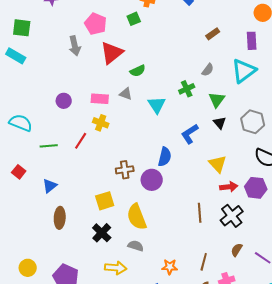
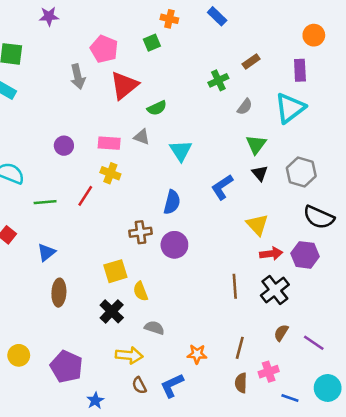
green cross: (187, 89) -> (218, 80), moved
blue semicircle: (165, 157) -> (172, 202), moved
yellow semicircle: (137, 217) -> (141, 291), moved, size x0.6

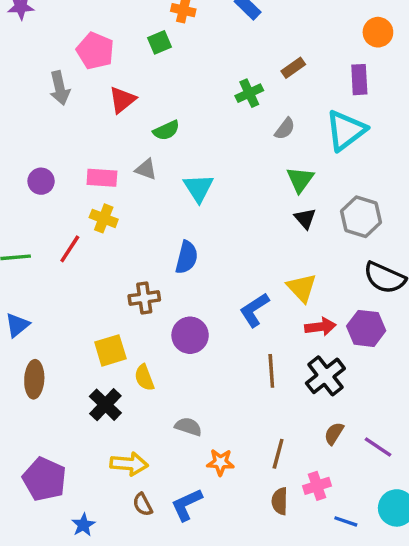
red triangle: (124, 85) -> (122, 100), size x0.7
blue L-shape: (222, 187) -> (254, 310), moved
purple circle: (174, 245) -> (190, 335), moved
gray semicircle: (154, 328) -> (188, 427), moved

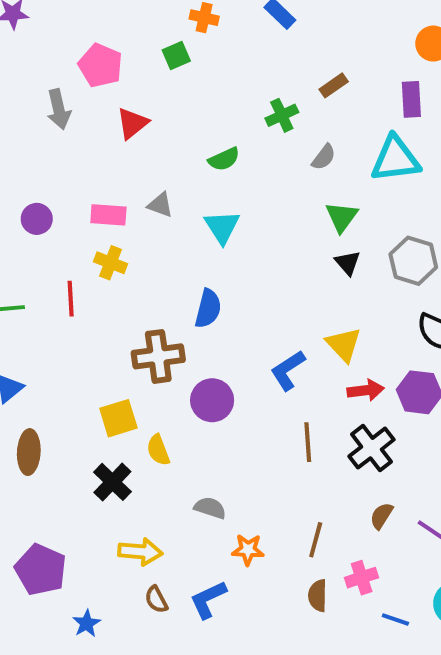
green semicircle: (166, 130) -> (224, 159), moved
cyan triangle: (346, 130) -> (395, 159), turned 30
red line: (70, 249) -> (71, 299), turned -36
brown cross: (144, 298) -> (158, 356), size x1.4

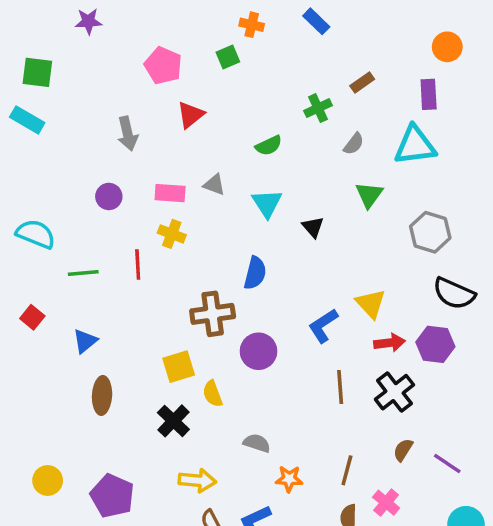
gray arrow: (59, 109) -> (128, 134), moved
black triangle: (348, 263) -> (313, 227), moved
pink cross: (362, 578) -> (386, 503), turned -32

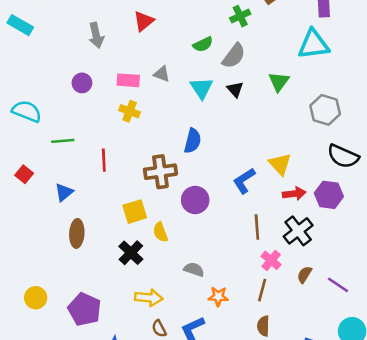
gray semicircle: (354, 144) -> (234, 56), moved, size x1.5
black triangle: (313, 227) -> (235, 89), moved
red line: (138, 265) -> (104, 160), moved
pink cross: (386, 503) -> (271, 260), moved

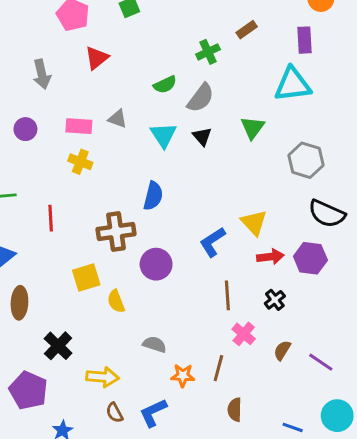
black cross: (298, 231) -> (275, 300), size x0.6
black cross: (131, 253) -> (58, 346), moved
brown line: (262, 290) -> (218, 368), moved

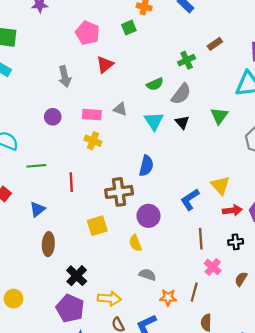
black cross: (275, 300) -> (236, 242), turned 32
yellow semicircle: (116, 301) -> (135, 243), moved
purple pentagon: (28, 390) -> (70, 308), moved

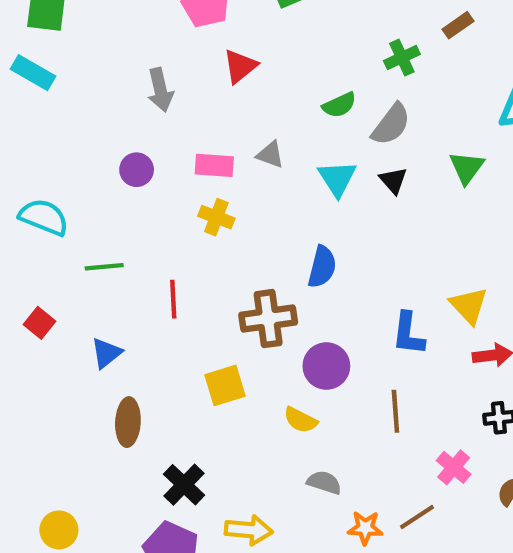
blue L-shape: (190, 200) -> (408, 334), turned -50
brown line: (201, 239) -> (395, 411), moved
yellow semicircle: (135, 243) -> (300, 420), turned -42
brown line: (194, 292) -> (417, 517), turned 42

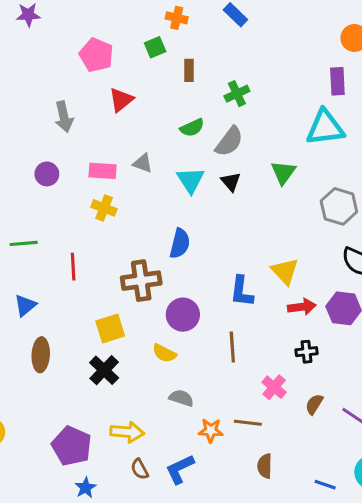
brown rectangle: (458, 25) -> (189, 70), moved, turned -55
black cross: (184, 485) -> (104, 370), moved
brown line: (417, 517) -> (248, 423), turned 40

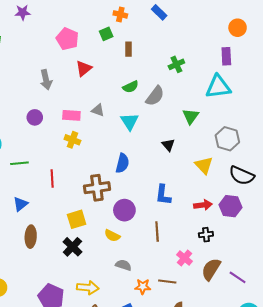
green cross: (237, 94) -> (176, 64), moved
black triangle: (231, 182) -> (168, 145), moved
yellow triangle: (285, 271) -> (204, 165), moved
brown semicircle: (314, 404) -> (211, 269), size x1.6

